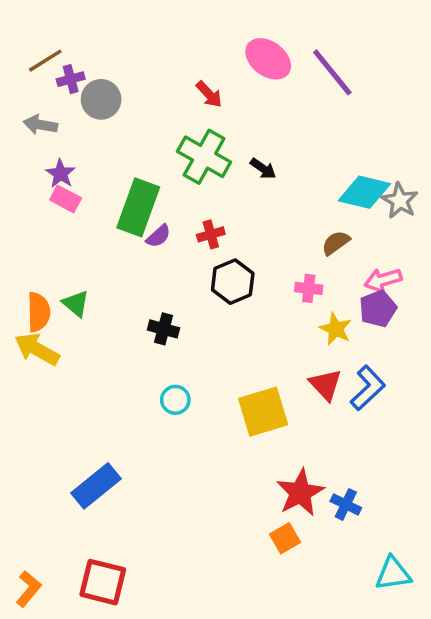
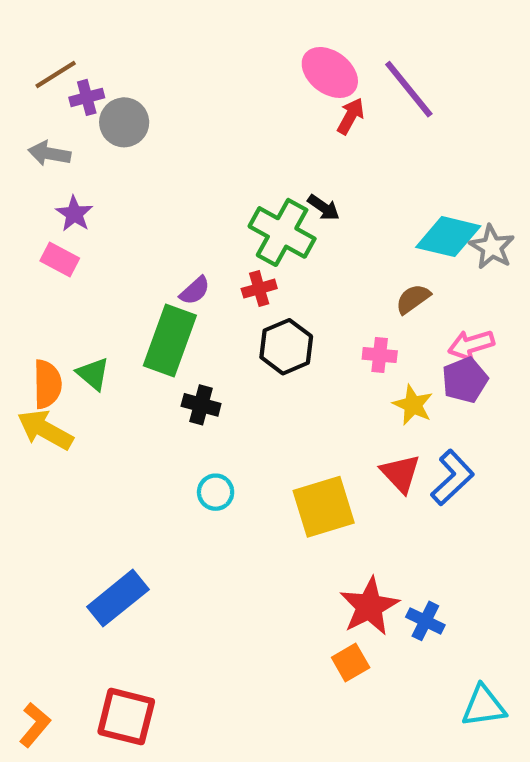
red arrow: (209, 94) -> (351, 116), moved, turned -108
green cross: (204, 157) -> (282, 232), moved
pink rectangle: (66, 199) -> (60, 259), moved
green rectangle: (138, 207) -> (170, 340), moved

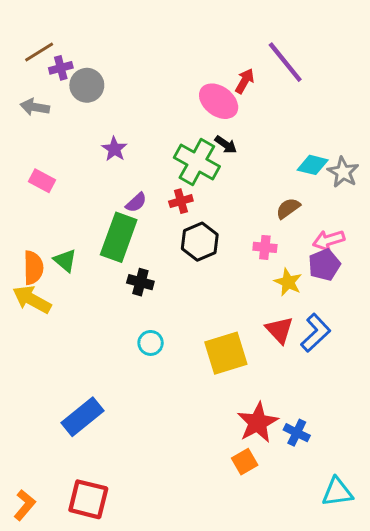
pink ellipse: (330, 72) -> (219, 101), moved
purple star: (74, 214) -> (114, 149), moved
cyan diamond: (448, 237) -> (313, 165), size x0.7

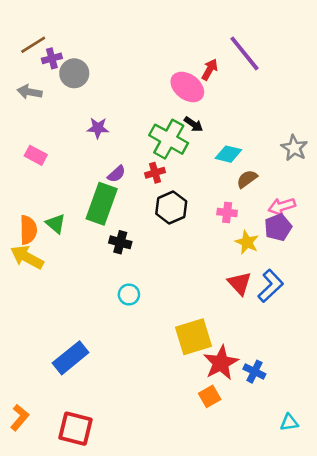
purple star: (114, 149) -> (98, 128), turned -30
cyan diamond: (313, 165) -> (228, 154), moved
yellow square: (226, 353) -> (194, 337), moved
cyan triangle: (337, 492) -> (289, 422), size x0.7
orange L-shape: (25, 505) -> (20, 417), moved

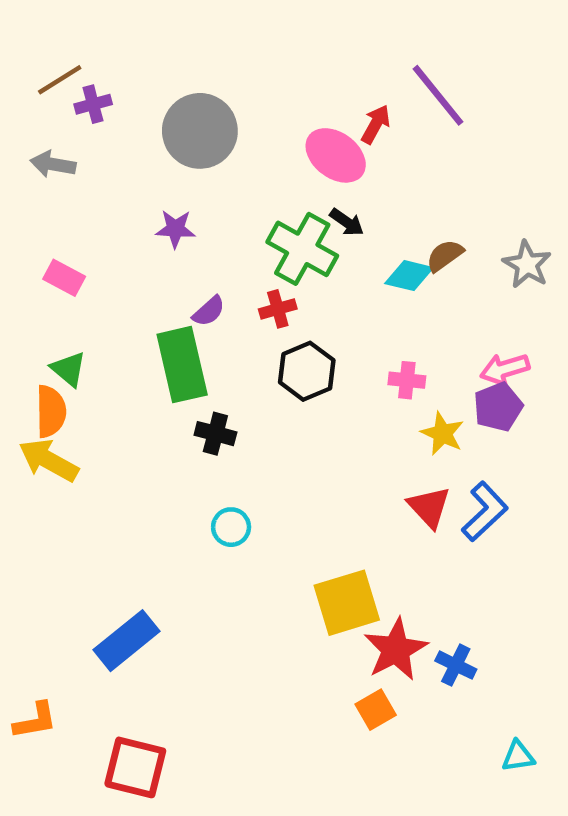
gray circle: (74, 73) -> (200, 131), moved, size x1.4
brown semicircle: (247, 179) -> (445, 256), moved
green rectangle: (102, 204) -> (182, 365), turned -33
green triangle: (56, 224) -> (69, 369), moved
orange L-shape: (20, 417) -> (35, 721), moved, turned 40

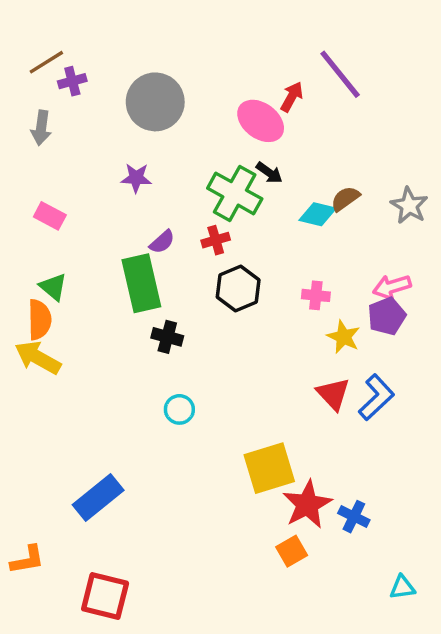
gray arrow: (53, 164) -> (41, 128), turned -92

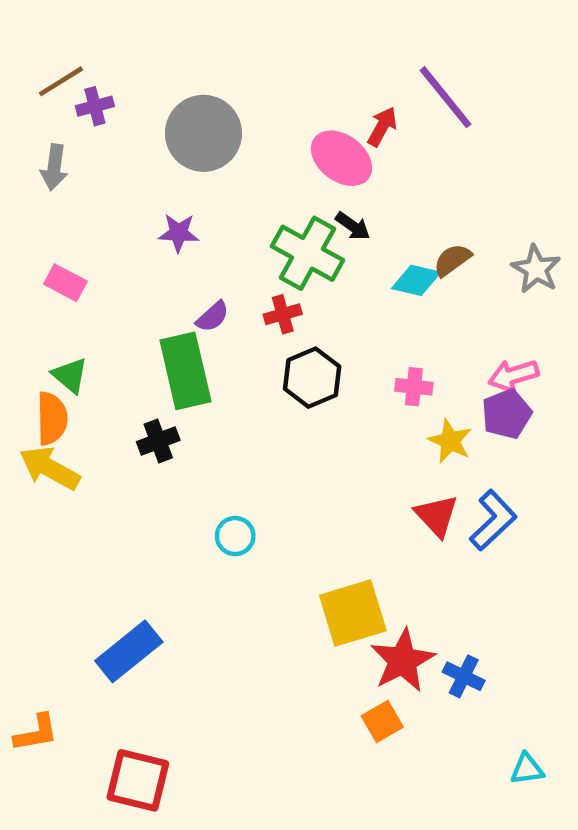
black cross: (167, 337) -> (158, 441), moved, turned -36

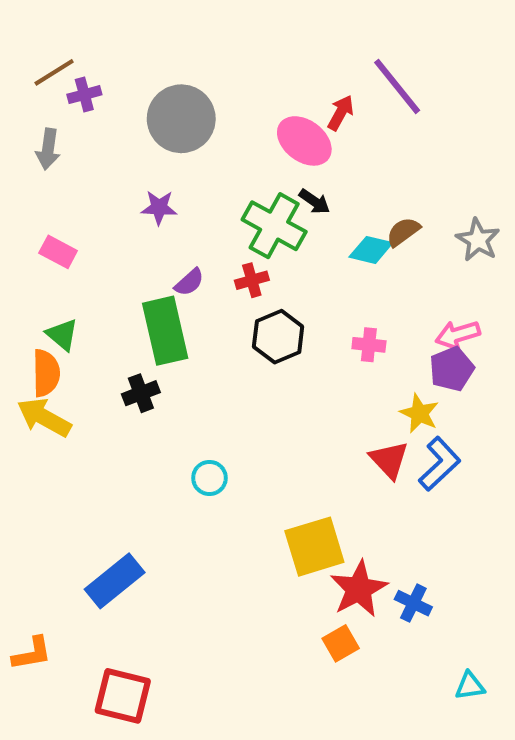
yellow star: (450, 441) -> (419, 413), moved

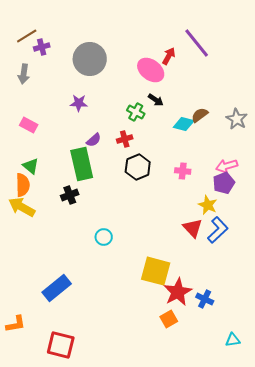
green cross: (274, 226) -> (136, 112), size x0.6
yellow square: (314, 547) -> (156, 271), turned 32

